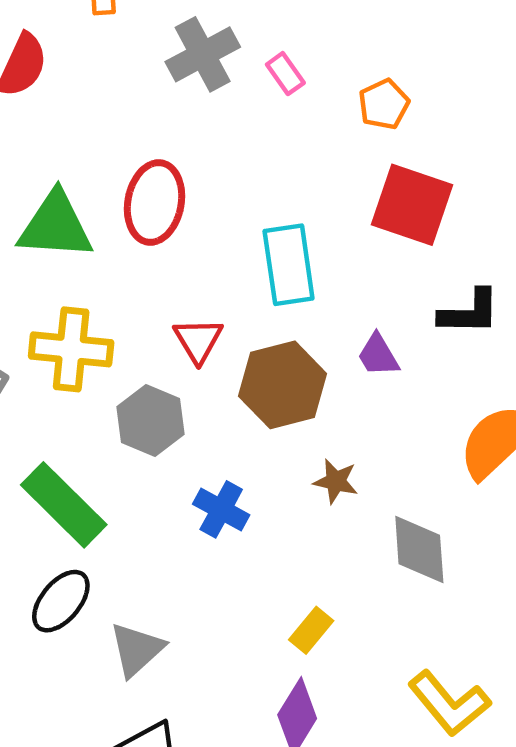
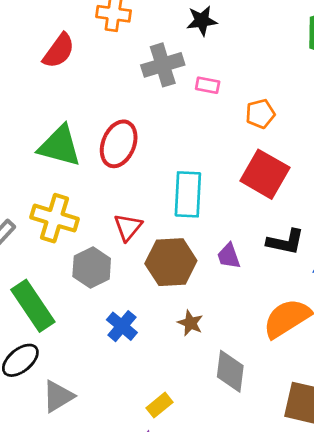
pink rectangle: (285, 74) -> (208, 85), turned -55

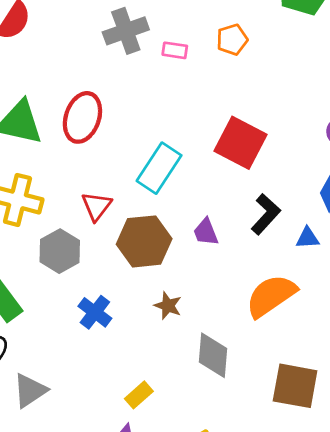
orange pentagon: (260, 114) -> (232, 40), moved
cyan rectangle: (188, 194) -> (159, 168), turned 33
black L-shape: (285, 242) -> (266, 214), turned -57

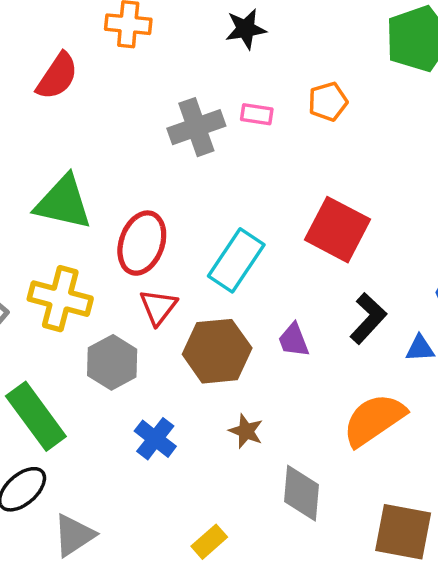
gray cross: (126, 31) -> (196, 127), moved
red ellipse: (82, 117) -> (142, 243), moved

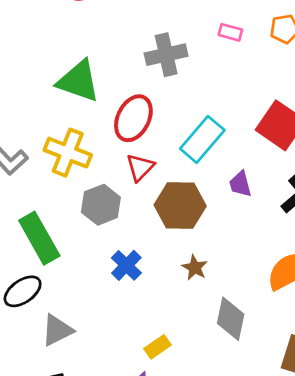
gray cross: (196, 127) -> (166, 55), moved
purple trapezoid: (294, 340) -> (240, 184), moved

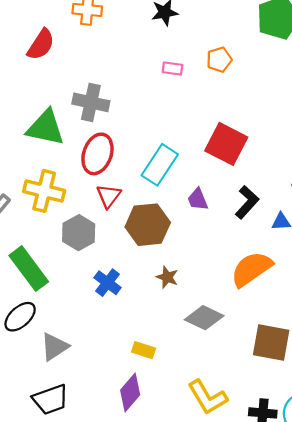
gray cross: (166, 55) -> (91, 102), moved, turned 32
gray diamond: (231, 319) -> (204, 318), turned -69
yellow rectangle: (158, 347) -> (144, 350), turned 60

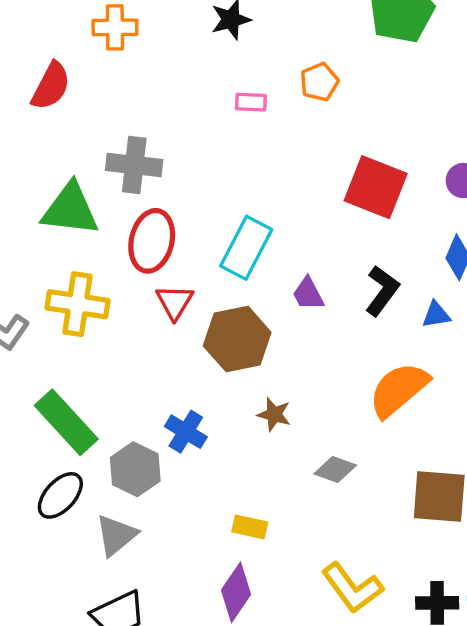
red square: (226, 144) -> (376, 187), moved
gray hexagon: (79, 233) -> (135, 469), moved
gray diamond: (204, 318) -> (335, 469), size x0.7

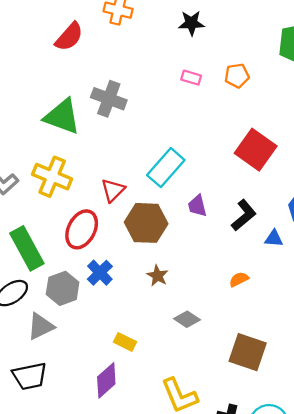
red ellipse: (152, 241) -> (82, 229), moved
orange semicircle: (399, 390) -> (239, 279), size x0.5

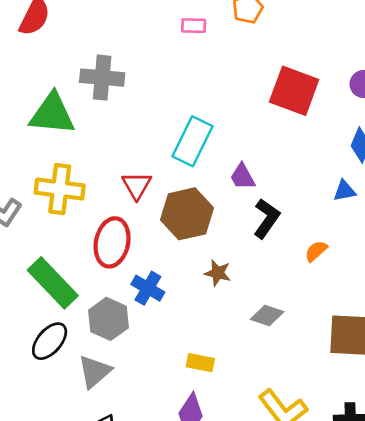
black L-shape: (244, 215) -> (266, 218), moved

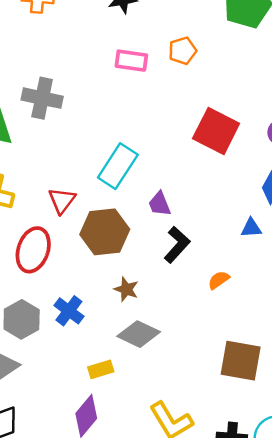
pink rectangle: (194, 26) -> (131, 61), size x1.4
blue cross: (148, 288) -> (69, 311), moved
gray diamond: (267, 316) -> (139, 334), moved, size x1.4
yellow rectangle: (200, 363) -> (101, 369), turned -35

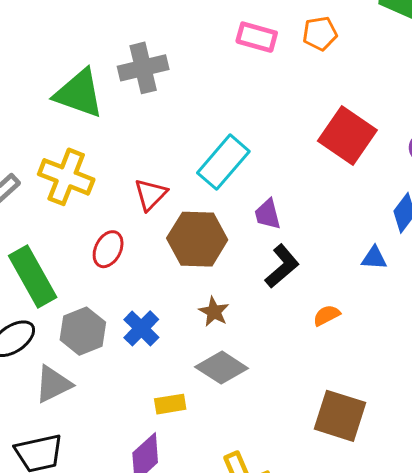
gray cross: (42, 98) -> (143, 68), turned -33
red ellipse: (33, 250) -> (108, 249), size x0.7

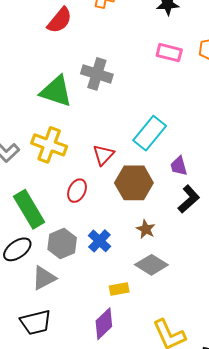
gray cross: (143, 68) -> (97, 74), turned 32

